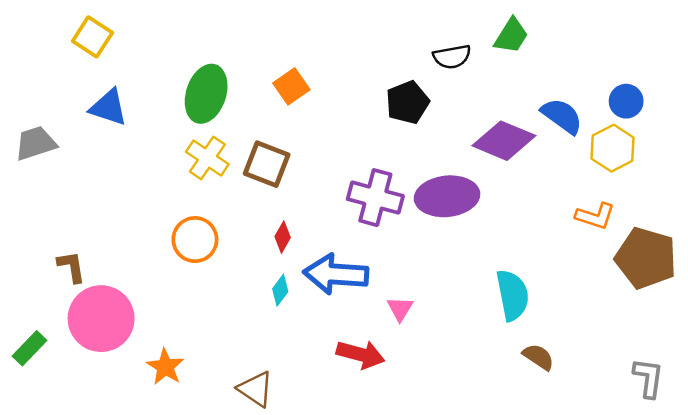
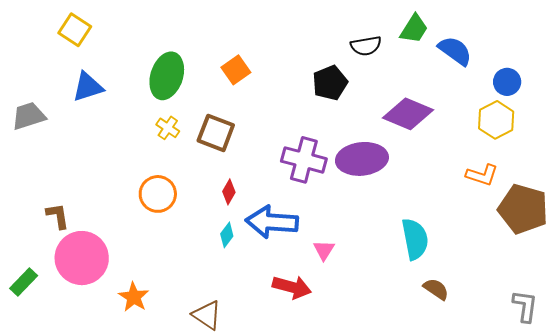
blue triangle: (109, 107) -> (88, 87), turned -36
blue semicircle: (562, 116) -> (455, 51), moved
yellow cross: (207, 158) -> (168, 128), size x0.7

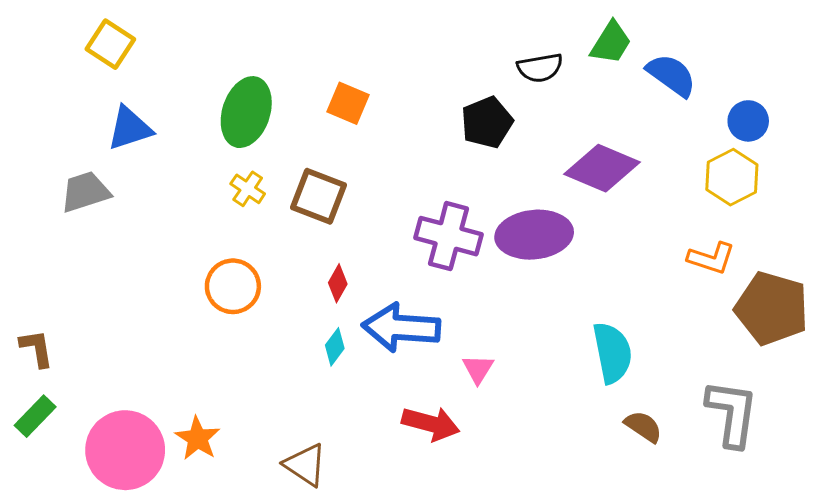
orange square: (236, 70) -> (348, 103), turned -32
gray trapezoid: (29, 116) -> (85, 192), moved
brown L-shape: (58, 216) -> (37, 348), moved
pink circle: (82, 258) -> (125, 450), moved
gray L-shape: (525, 306) -> (732, 413), moved, size x1.4

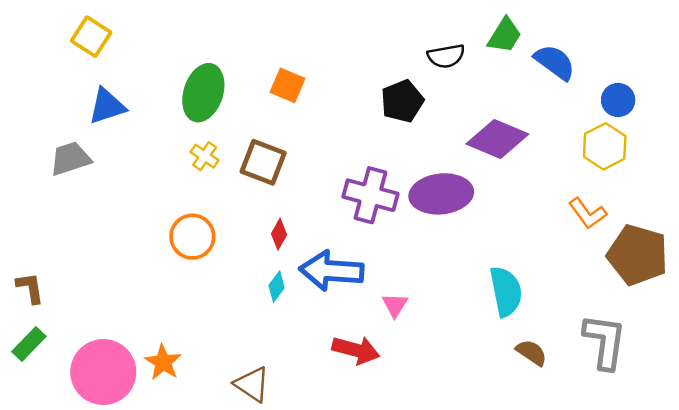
orange L-shape: (711, 258) -> (588, 213), turned 36

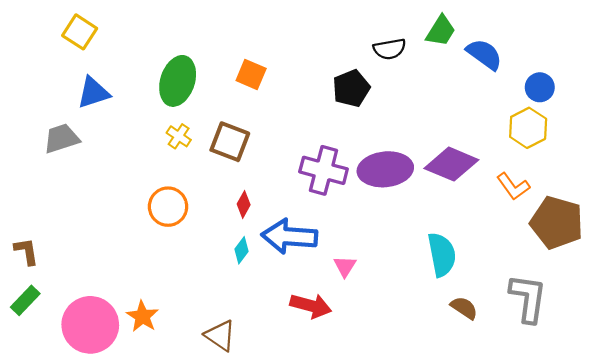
purple diamond: (497, 139) -> (451, 164), moved

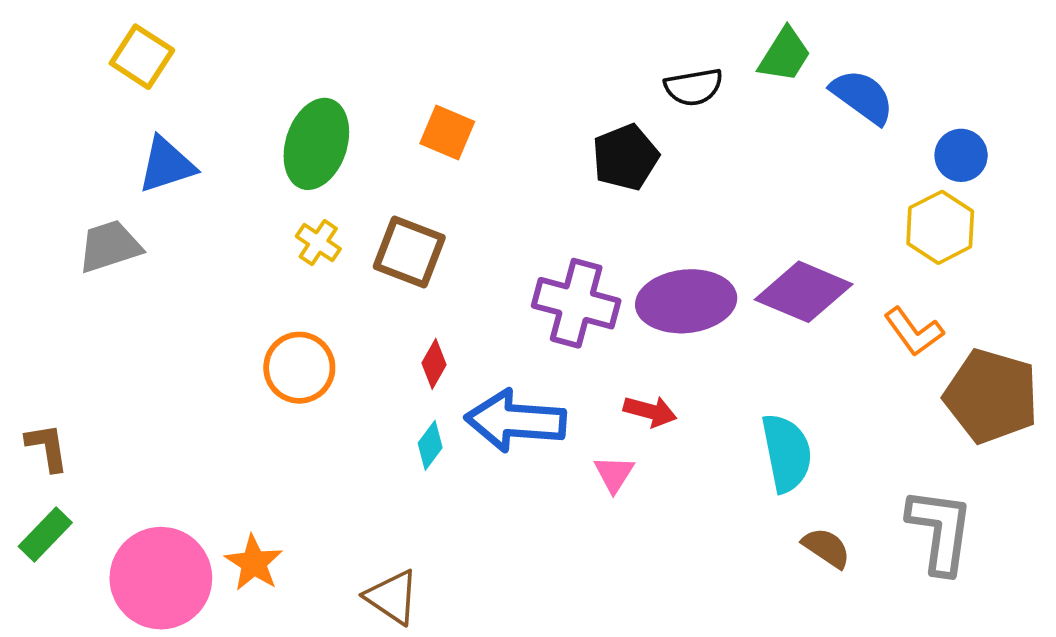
red arrow: (311, 306) -> (650, 411), moved, size x0.7

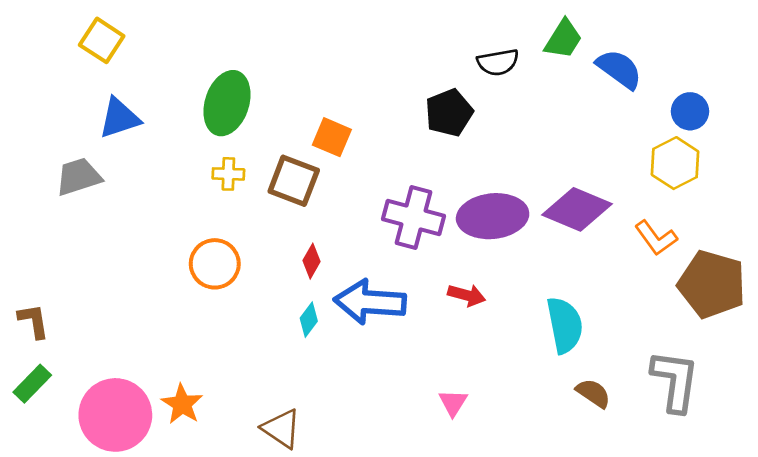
orange square: (447, 133) -> (332, 137), moved
yellow cross: (318, 243) -> (228, 174), turned -32
pink triangle: (614, 474) -> (453, 403), moved

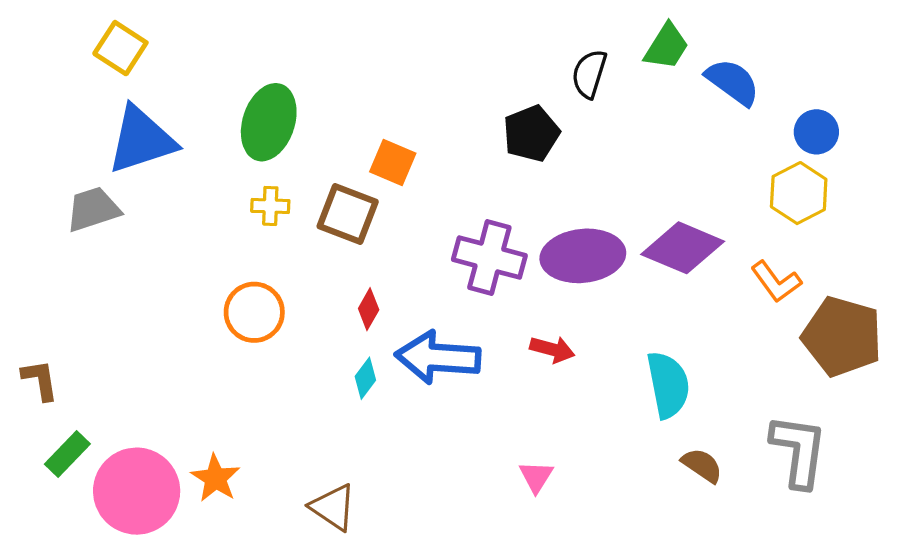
black semicircle: (498, 62) -> (589, 74), turned 117
blue triangle: (119, 118) -> (141, 140), size x1.4
green rectangle: (32, 384) -> (67, 454), moved

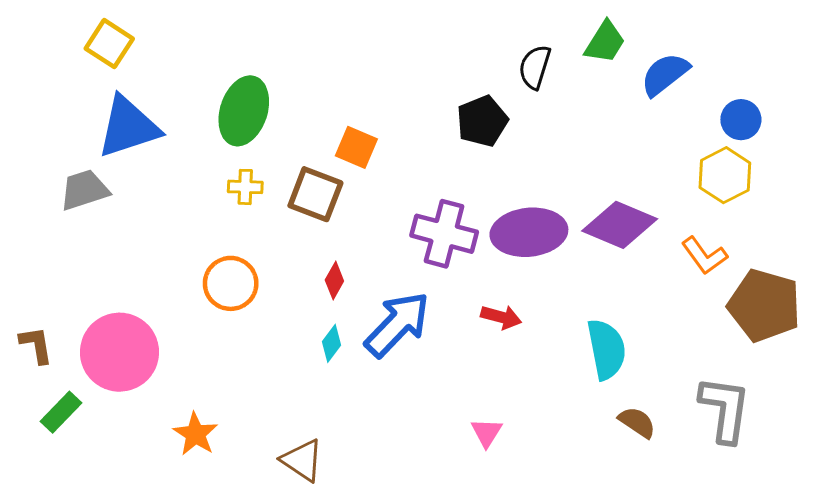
blue semicircle: (733, 82) -> (665, 74), turned -74
blue arrow: (438, 357) -> (397, 324), turned 130
pink circle: (137, 491) -> (119, 352), moved

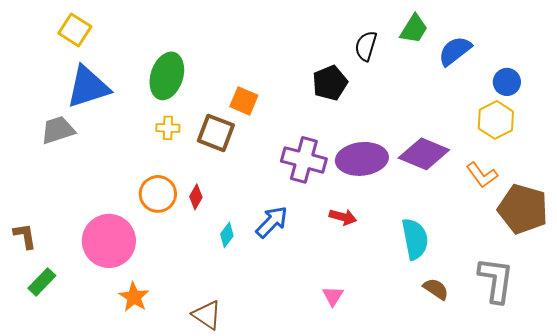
red diamond: (334, 280) -> (196, 197), moved
blue arrow: (397, 324) -> (272, 222), size x0.7
pink circle: (119, 352) -> (109, 241), moved

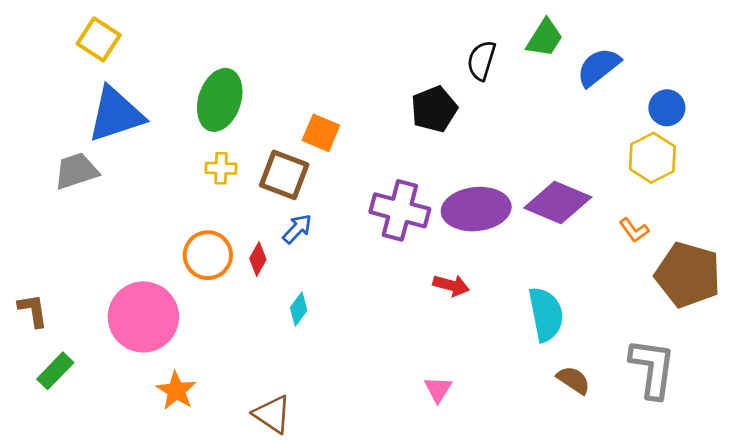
orange L-shape: (482, 175) -> (634, 230), size x0.7
blue arrow: (272, 222) -> (297, 229), moved, size x0.7

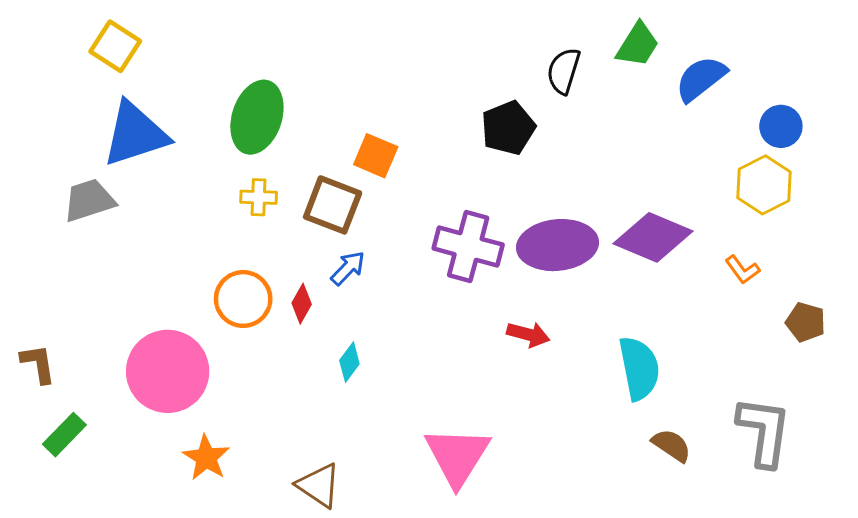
brown pentagon: (688, 275) -> (806, 322), size x0.5
pink triangle: (438, 389) -> (457, 456), moved, size x2.0

